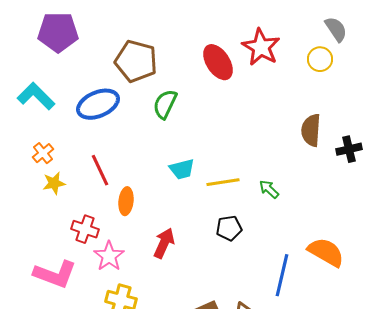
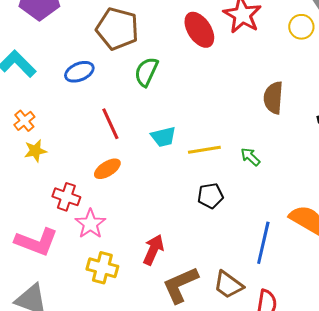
blue ellipse: (98, 104) -> (79, 72), size x0.7
brown semicircle: (311, 130) -> (273, 98), moved
red line: (100, 170) -> (110, 124), moved
orange ellipse: (126, 201) -> (107, 169), turned 52
red arrow: (164, 243) -> (153, 250), moved

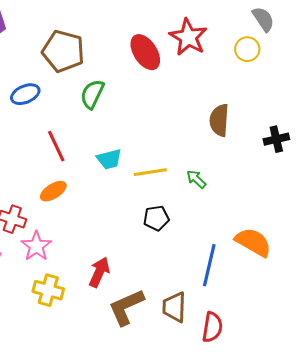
brown trapezoid: (228, 285) -> (174, 307), turned 56

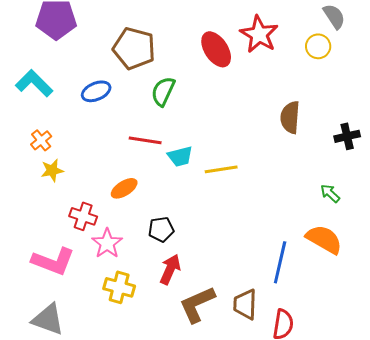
red line: (56, 146) -> (145, 140), moved, turned -56
green arrow: (196, 179) -> (330, 193), moved
black pentagon: (156, 218) -> (161, 229), moved

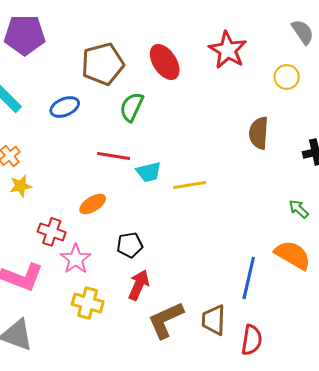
yellow circle: (318, 46) -> (287, 77), moved
brown pentagon: (134, 48) -> (103, 64), turned -30
red ellipse: (216, 49) -> (165, 62), moved

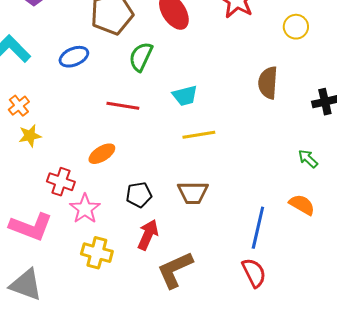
cyan trapezoid: (149, 172) -> (185, 96), moved
orange semicircle: (293, 255) -> (302, 205), size x0.7
brown trapezoid: (214, 320) -> (193, 193), moved, turned -92
red semicircle: (252, 340) -> (254, 273), moved, turned -36

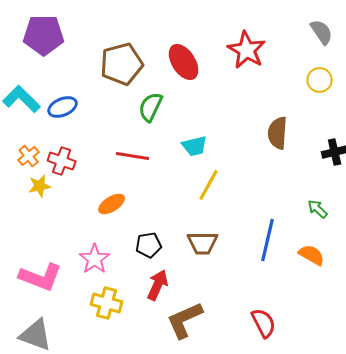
yellow circle: (296, 27) -> (320, 80), moved
blue ellipse: (74, 57) -> (63, 107), moved
yellow line: (199, 135) -> (209, 185), turned -52
red cross: (61, 182) -> (62, 161), moved
blue line: (258, 228) -> (268, 240), moved

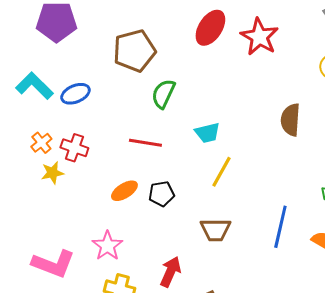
red ellipse: (184, 62) -> (210, 28), moved, turned 66
black pentagon: (149, 245) -> (161, 194), moved

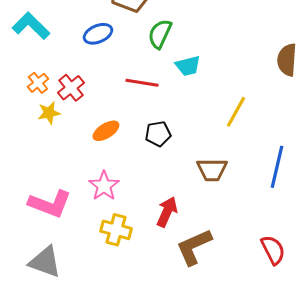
blue ellipse: (75, 94) -> (98, 34), moved
cyan trapezoid: (207, 133) -> (188, 66), moved
red cross: (74, 148) -> (71, 88), turned 32
yellow line: (221, 172) -> (236, 112), moved
orange ellipse: (124, 191) -> (106, 131), moved

